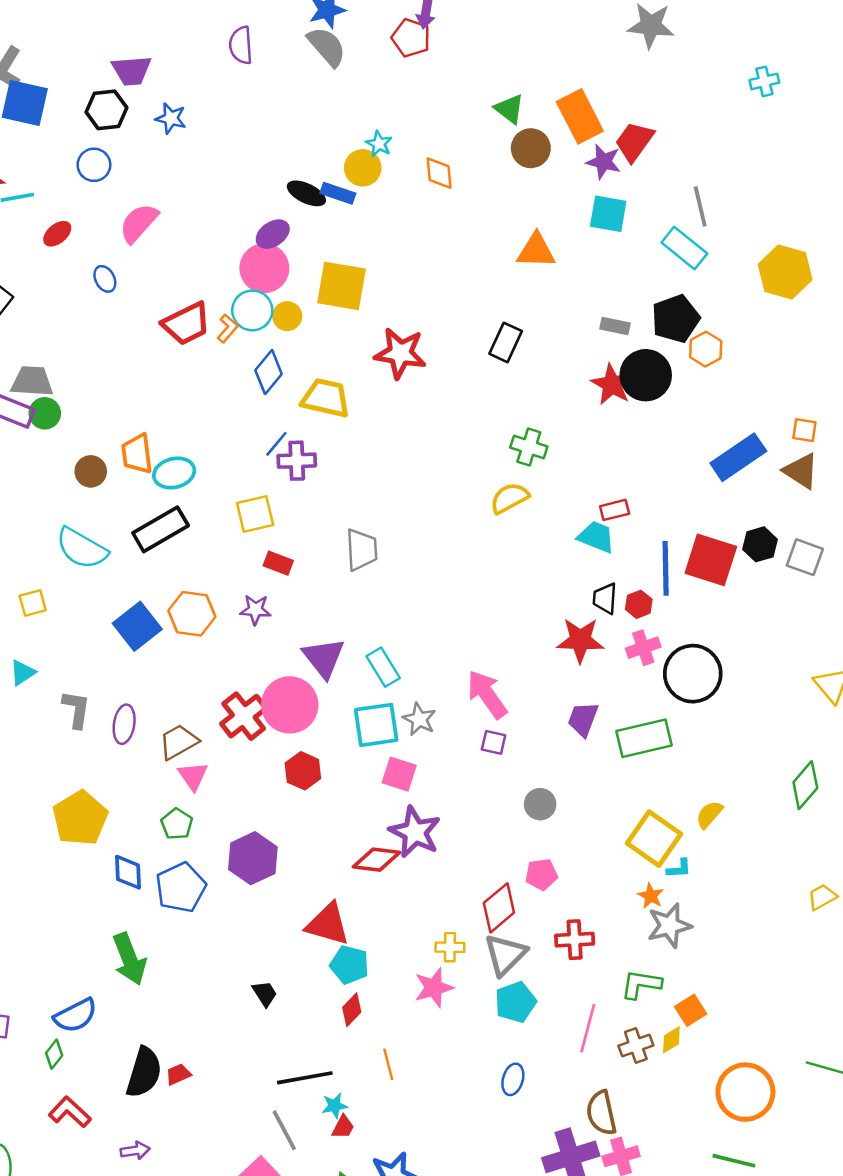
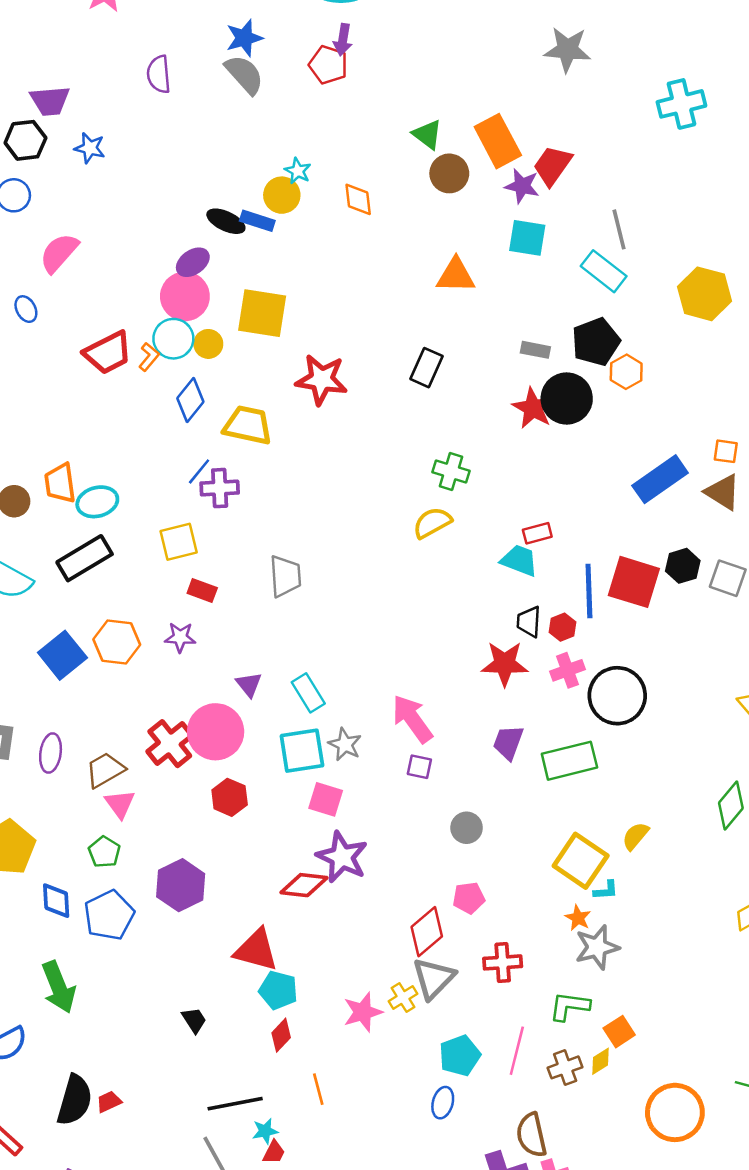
cyan cross: (764, 81) -> (681, 104), size x1.6
purple triangle: (324, 658) -> (249, 684), size x0.6
yellow cross: (450, 947) -> (403, 997), moved, turned -32
cyan pentagon: (515, 1002) -> (460, 1056), moved

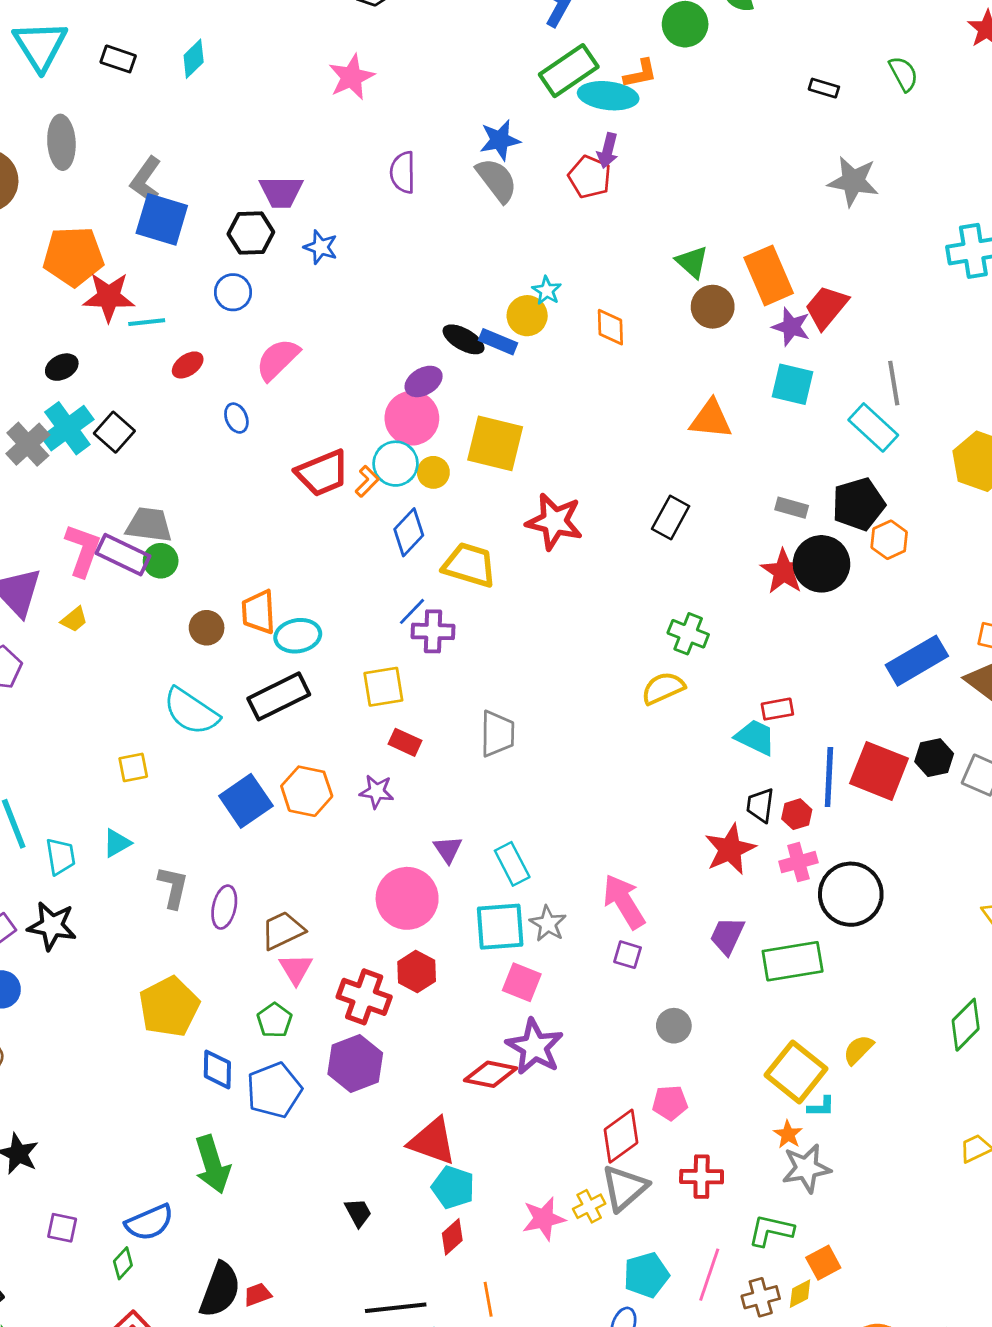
red star: (505, 664) -> (730, 849), turned -30
red cross: (170, 744) -> (364, 997), moved, turned -36

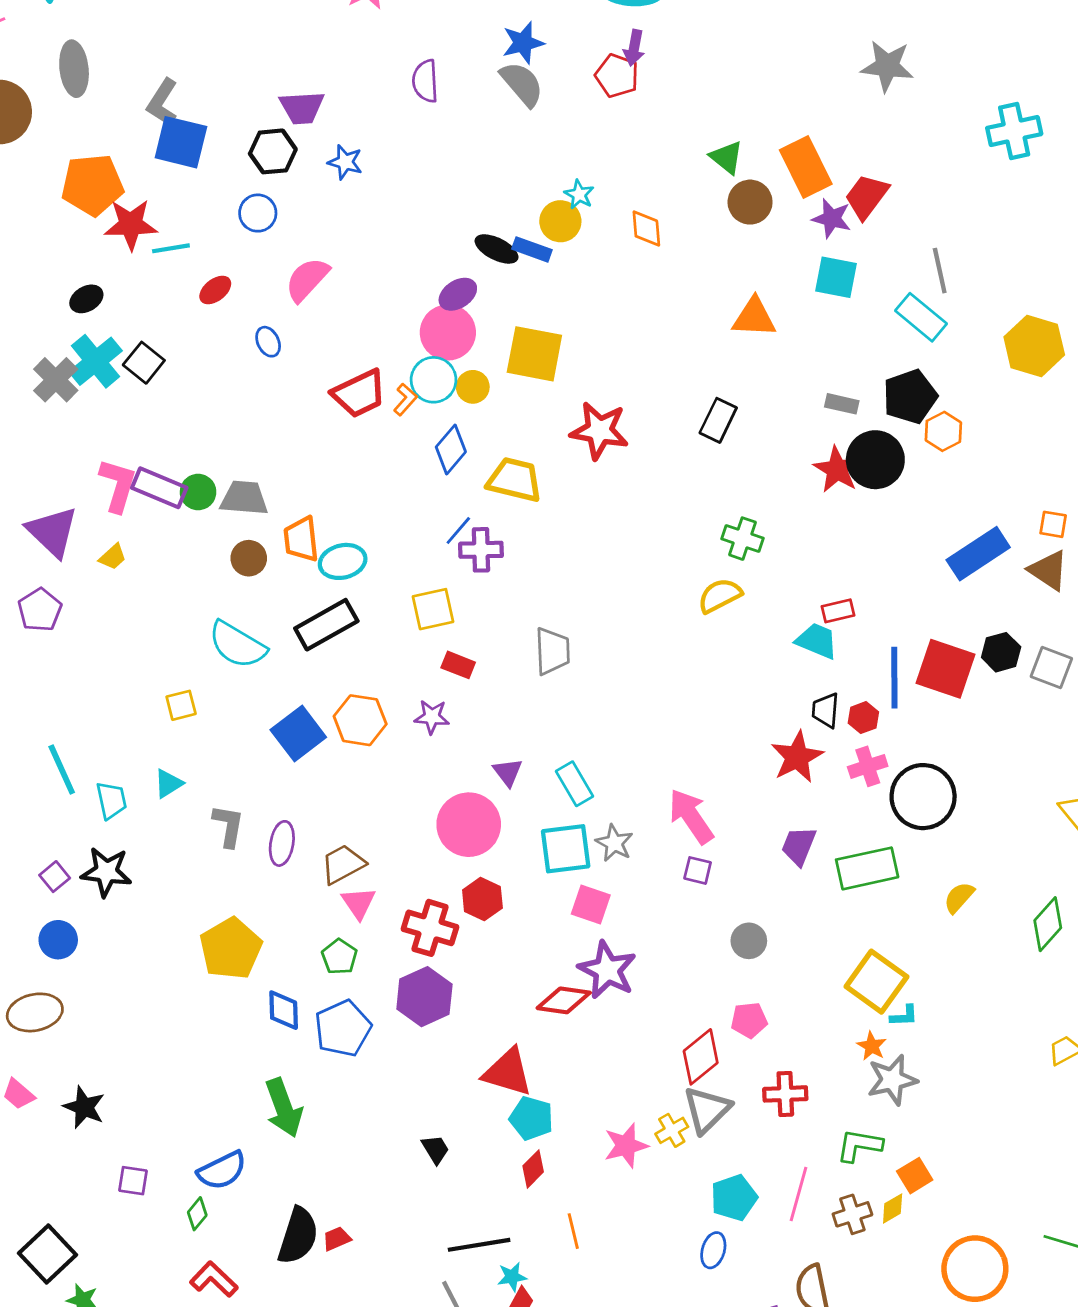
gray trapezoid: (149, 525) -> (244, 498), moved
yellow semicircle: (858, 1050) -> (959, 897), moved

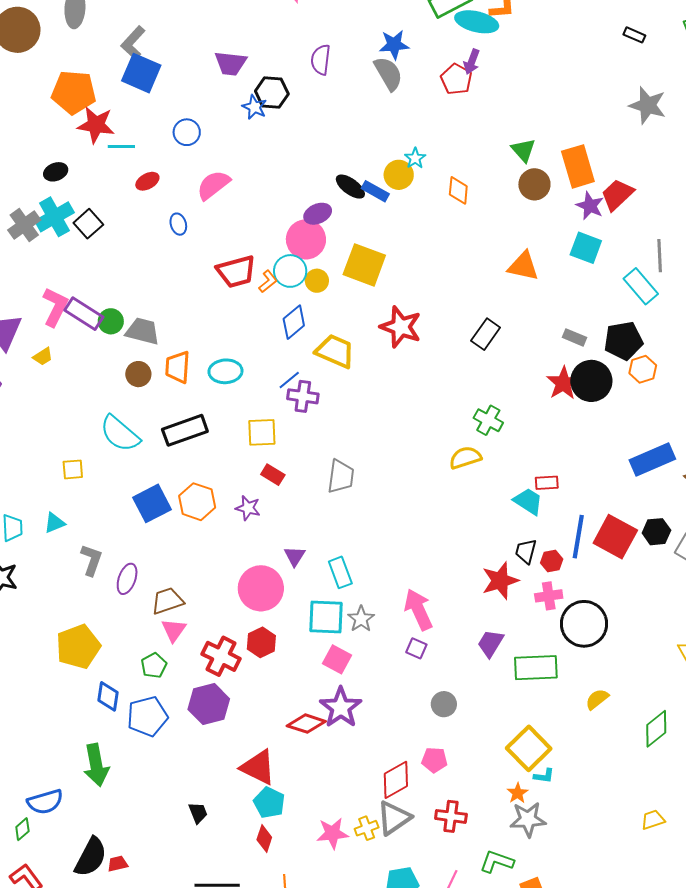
black hexagon: (273, 151) -> (272, 92), moved
cyan ellipse: (343, 561) -> (225, 371), moved
red diamond: (533, 1169) -> (264, 839), turned -36

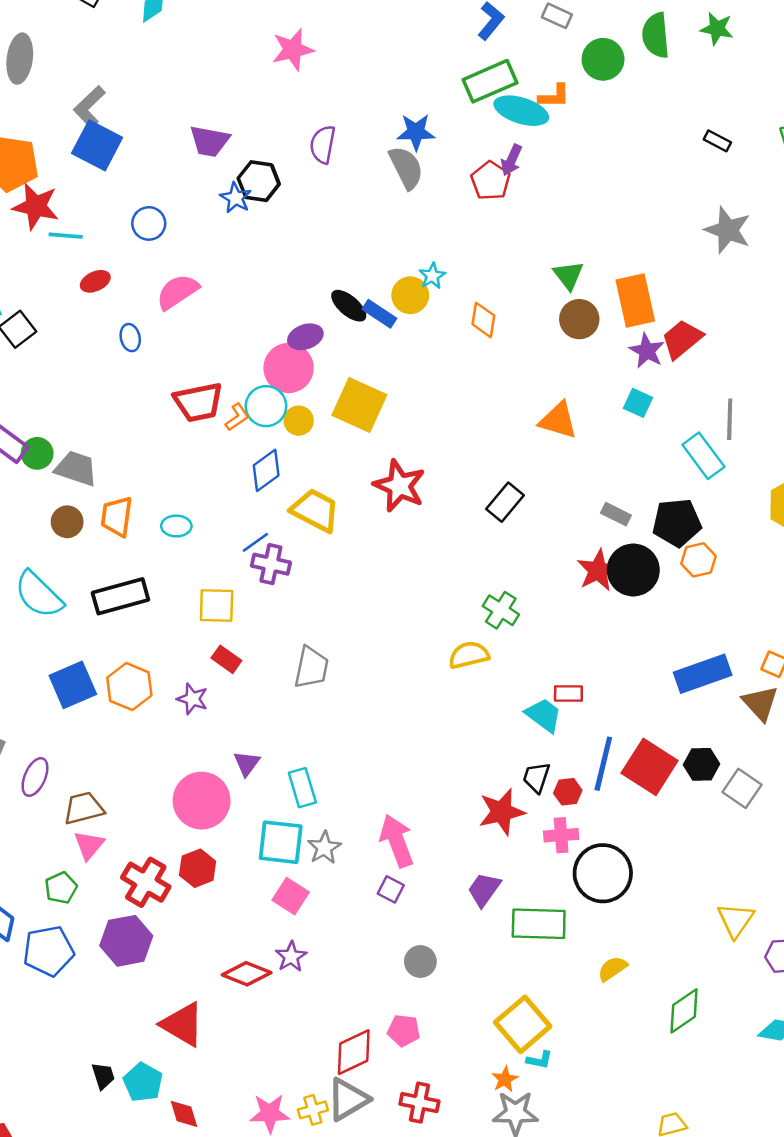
cyan square: (586, 248) -> (638, 403), size x0.7
cyan ellipse: (225, 371) -> (176, 526), size x0.7
purple star: (341, 707) -> (291, 957), size x0.6
cyan pentagon: (269, 803) -> (143, 1082), moved
red diamond: (264, 839) -> (184, 1114), turned -40

